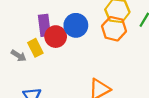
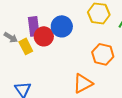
orange hexagon: (114, 29) -> (103, 54), moved
gray arrow: (19, 56) -> (11, 37), moved

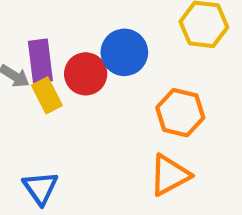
purple rectangle: (34, 26) -> (40, 61), moved
orange hexagon: (103, 54) -> (180, 113), moved

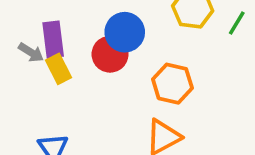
red circle: (86, 74) -> (110, 54), moved

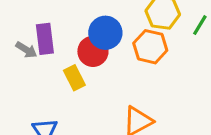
yellow rectangle: (59, 69) -> (74, 78), moved
orange hexagon: (172, 84) -> (150, 47), moved

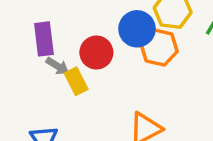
blue circle: (105, 33) -> (137, 29), moved
gray arrow: (26, 50) -> (57, 66), moved

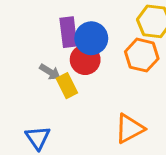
blue circle: (137, 29) -> (91, 38), moved
purple rectangle: (44, 39) -> (68, 32), moved

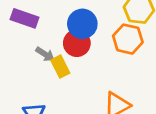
purple rectangle: (68, 32) -> (24, 18), moved, turned -64

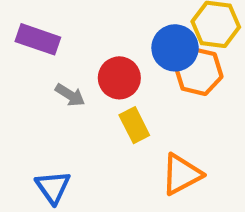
blue circle: (82, 24) -> (175, 48), moved
yellow rectangle: (60, 67) -> (134, 125), moved

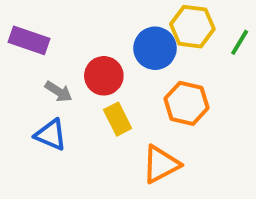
orange hexagon: (199, 71) -> (186, 103), moved
blue triangle: (53, 187) -> (51, 135), moved, turned -32

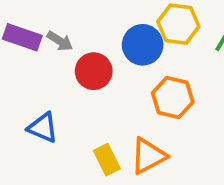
gray arrow: (59, 92) -> (60, 41), moved
yellow rectangle: (118, 119) -> (107, 160), moved

